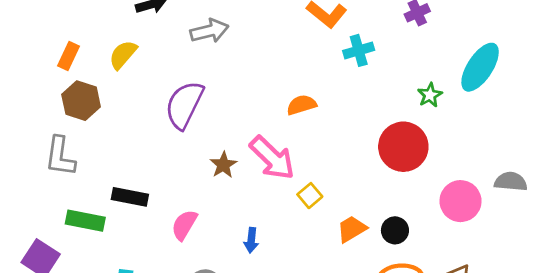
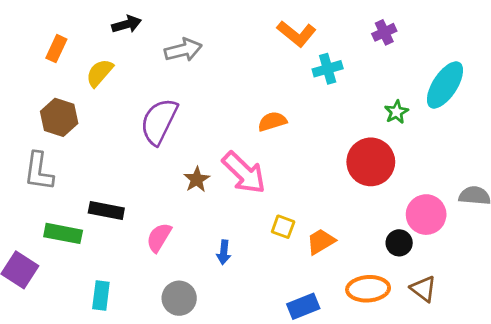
orange rectangle: (69, 56) -> (56, 49), moved
yellow square: (310, 196) -> (283, 227), moved, turned -30
black circle: (395, 230) -> (399, 243), moved

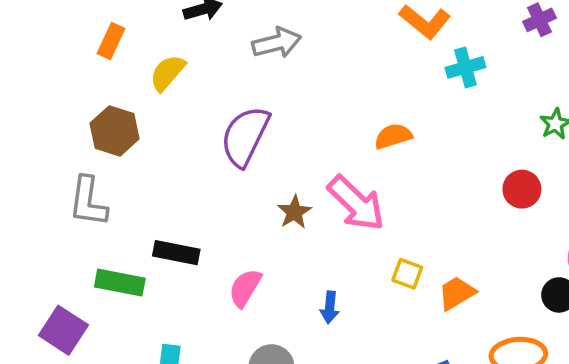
red circle: (371, 162) -> (522, 189), size x0.6

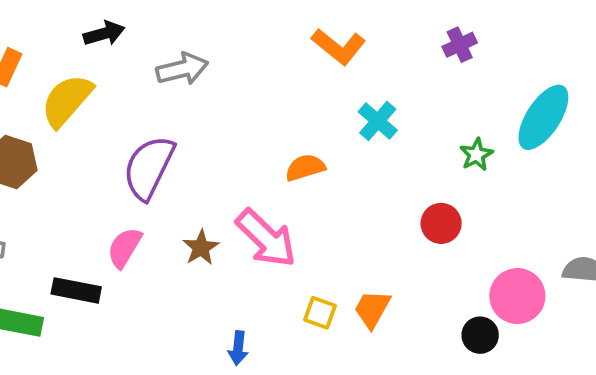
cyan cross: (465, 67) -> (378, 121), moved, turned -33
yellow semicircle: (167, 73) -> (67, 101), size x1.4
pink semicircle: (245, 288) -> (125, 248), moved
orange trapezoid: (457, 293) -> (372, 309), moved, turned -30

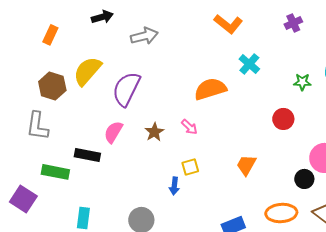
yellow semicircle: (67, 101) -> (87, 71), moved
green star: (476, 155) -> (302, 82), turned 30
orange semicircle: (305, 168) -> (210, 89), size x1.5
pink arrow: (266, 238) -> (189, 127), size x0.5
yellow square: (320, 313) -> (190, 167), moved, turned -36

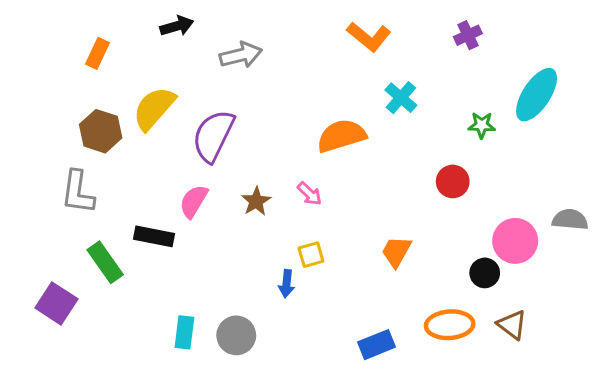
green rectangle: (55, 172) -> (105, 262), turned 44
cyan rectangle: (83, 218) -> (184, 332), moved

